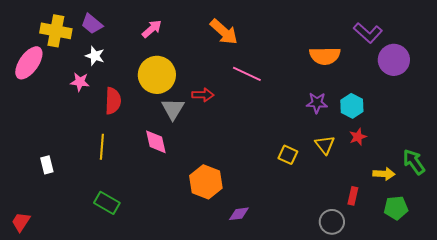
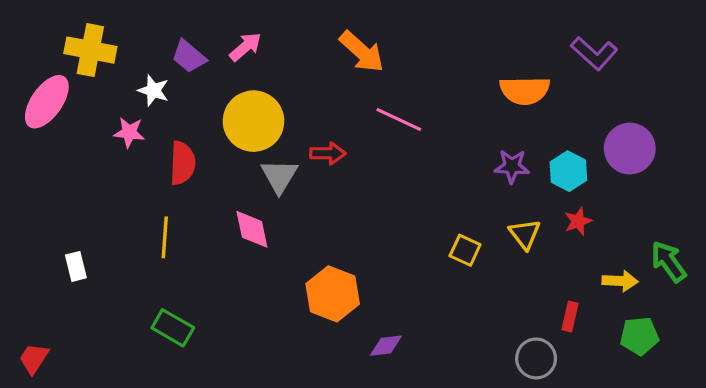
purple trapezoid: (92, 24) -> (189, 57), moved
purple circle: (394, 60) -> (630, 149), moved

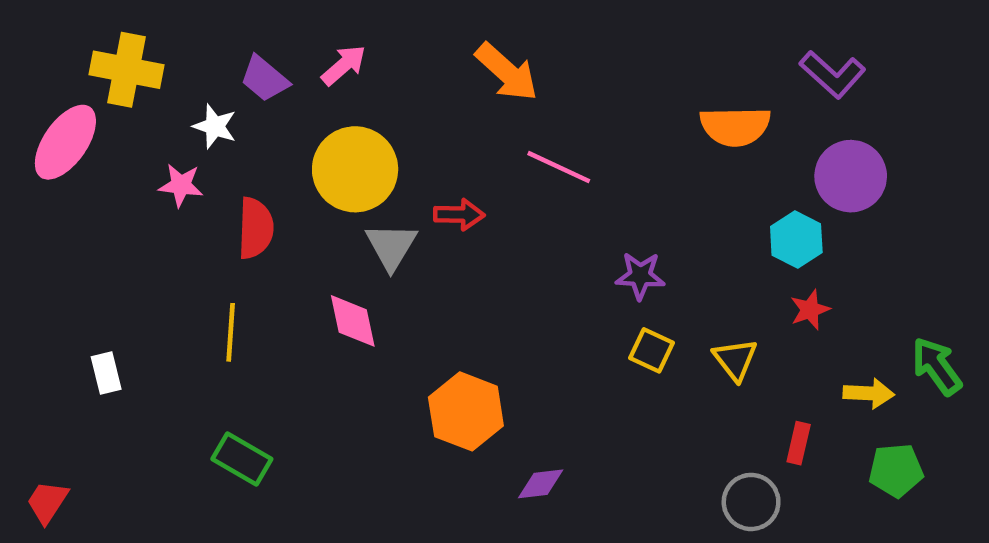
purple circle: (630, 149) -> (851, 176), moved
purple star: (512, 166) -> (640, 276), moved
yellow triangle: (525, 234) -> (735, 359), moved

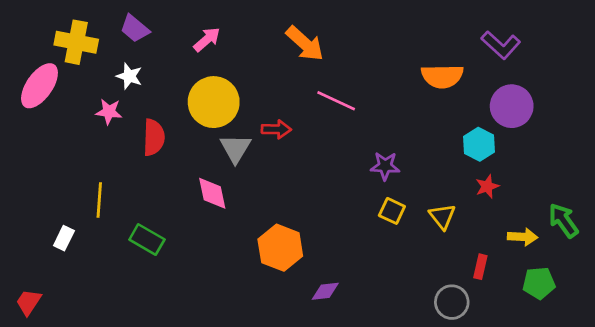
purple trapezoid: (265, 79) -> (135, 29), moved
yellow line: (231, 332) -> (99, 200), moved
white rectangle: (106, 373) -> (64, 238), moved, turned 40
green rectangle: (242, 459) -> (147, 240), moved

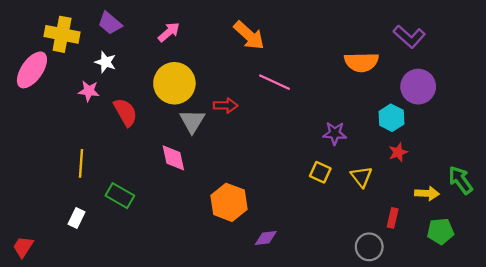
red semicircle: (154, 137) -> (125, 112), turned -32
purple star: (385, 166) -> (335, 133), moved
white rectangle: (64, 238) -> (76, 218), moved

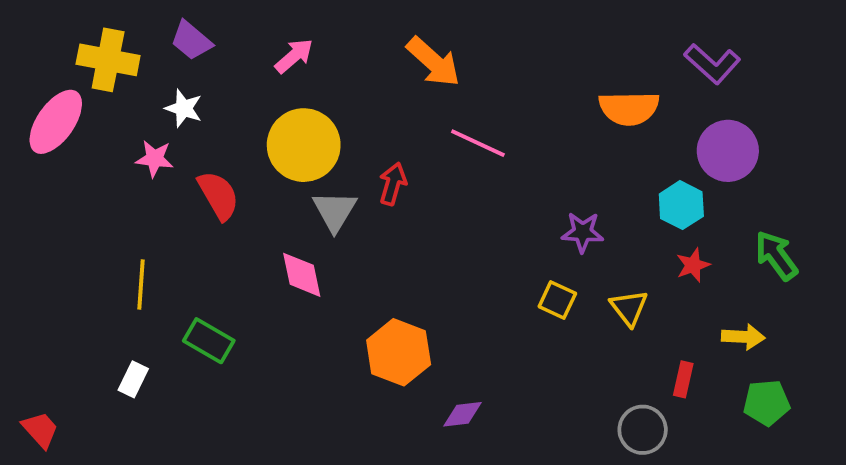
red arrow: (226, 106) -> (393, 184), turned -75
green arrow: (460, 180) -> (776, 255), moved
red trapezoid: (23, 247) -> (40, 430), turned 105

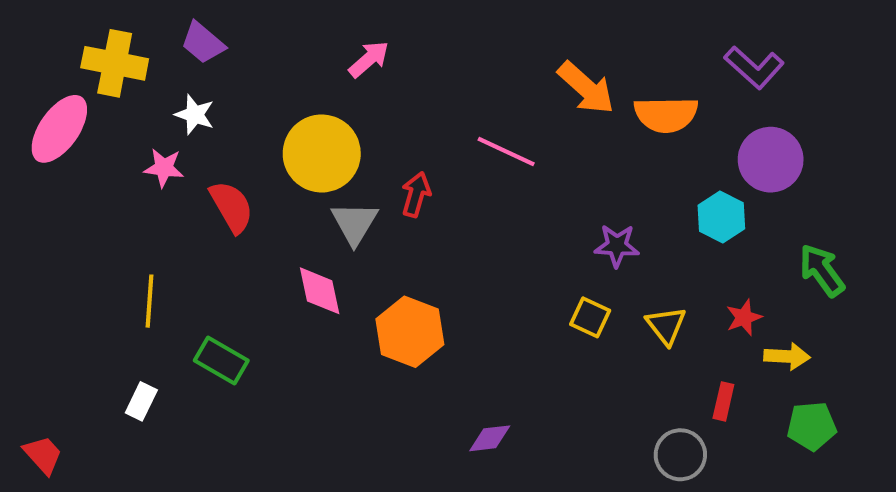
pink arrow: (294, 56) -> (369, 59), moved
orange arrow: (433, 62) -> (586, 88), moved
red star: (693, 265) -> (744, 317), moved
orange hexagon: (399, 352) -> (410, 332), moved

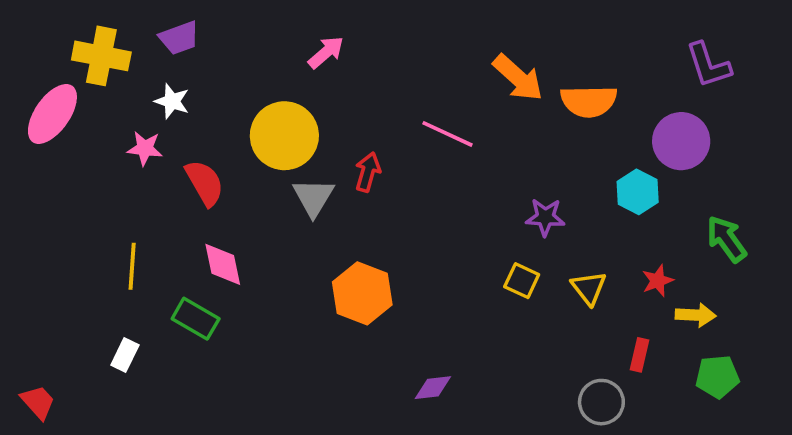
purple trapezoid: (203, 43) -> (179, 38), turned -60
purple L-shape: (754, 67) -> (708, 65), moved, turned 30
pink diamond: (320, 291) -> (223, 264), moved

